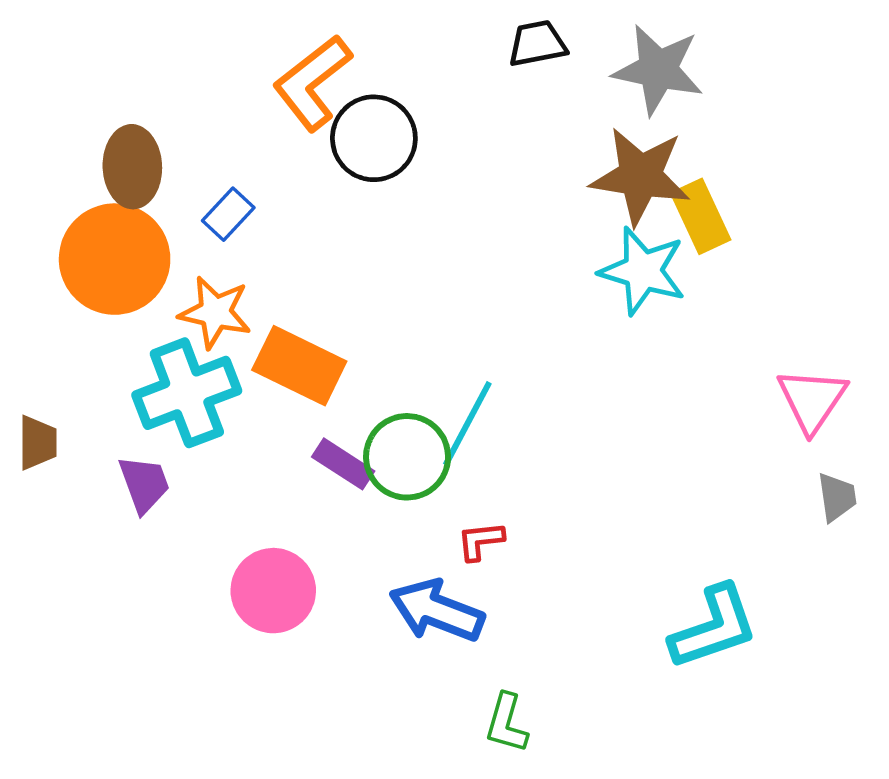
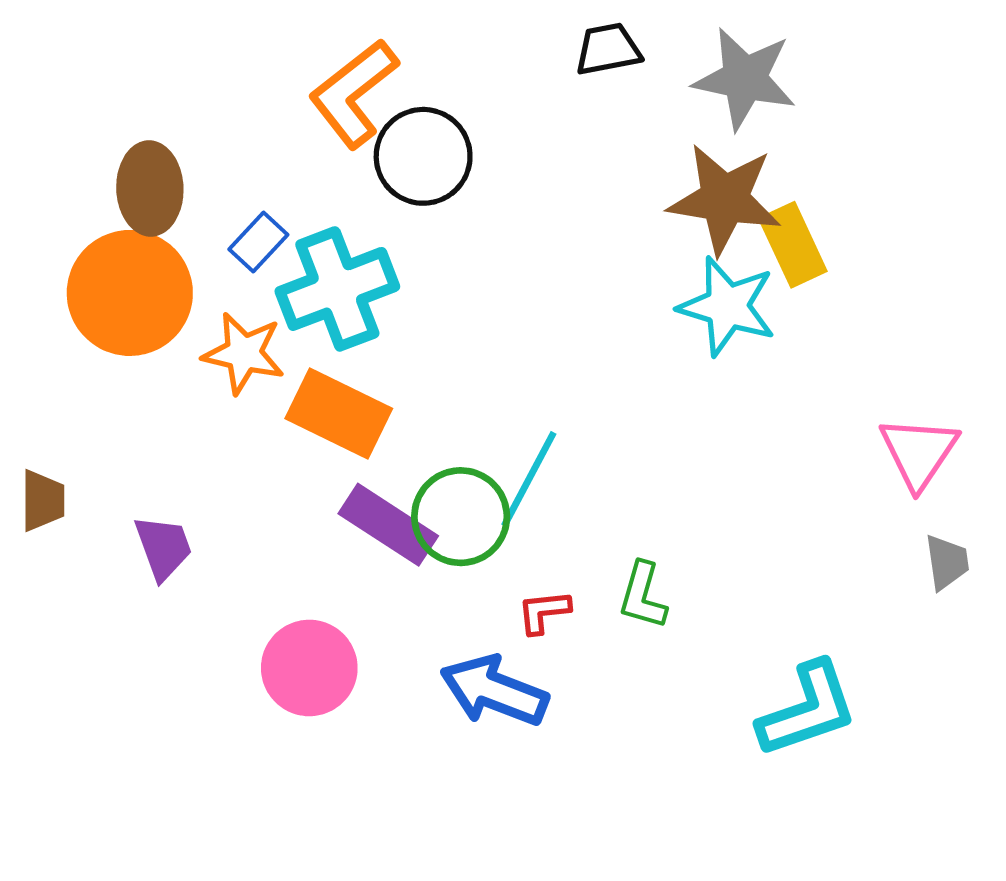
cyan cross: (187, 393) -> (337, 289), moved
purple rectangle: (343, 464) -> (388, 525), size x1.4
green L-shape: (506, 723) -> (643, 596), moved

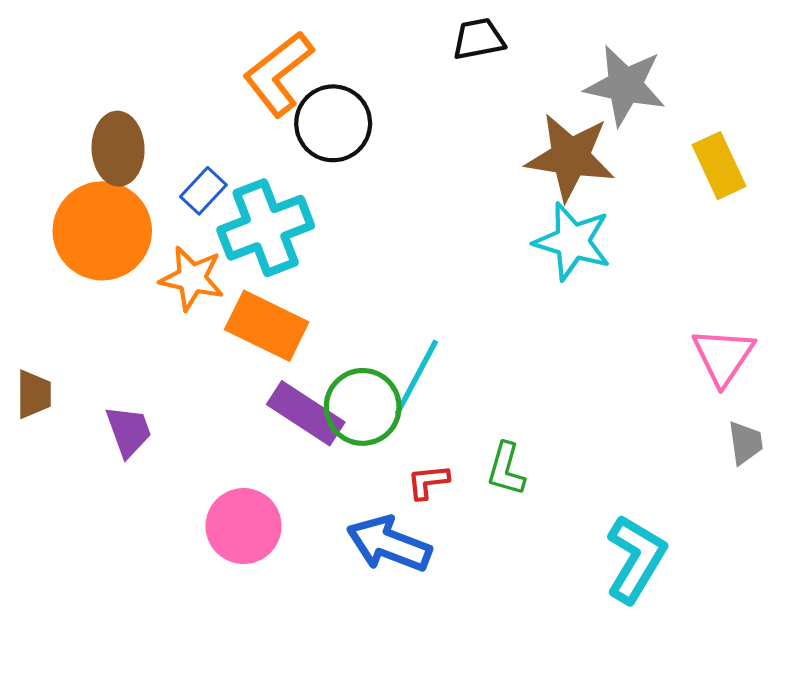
gray star: (745, 79) -> (625, 85), moved
yellow rectangle: (793, 245) -> (719, 166), moved
cyan L-shape: (808, 710) -> (636, 559), turned -40

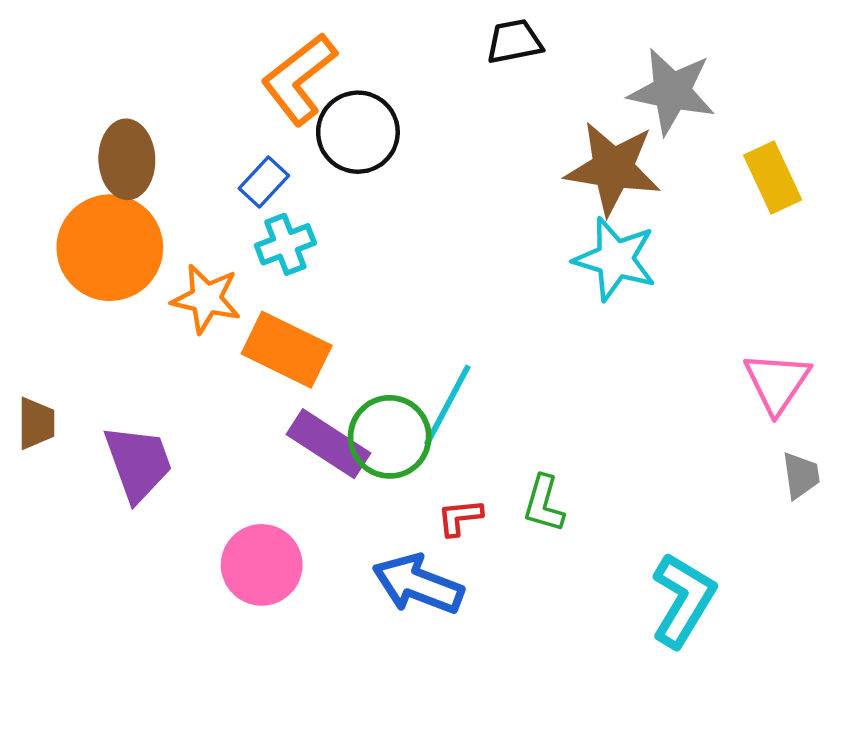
blue rectangle: (203, 191) -> (264, 182), moved
cyan cross: (266, 228) -> (285, 244), size x0.6
purple trapezoid: (129, 431) -> (138, 463), size x1.4

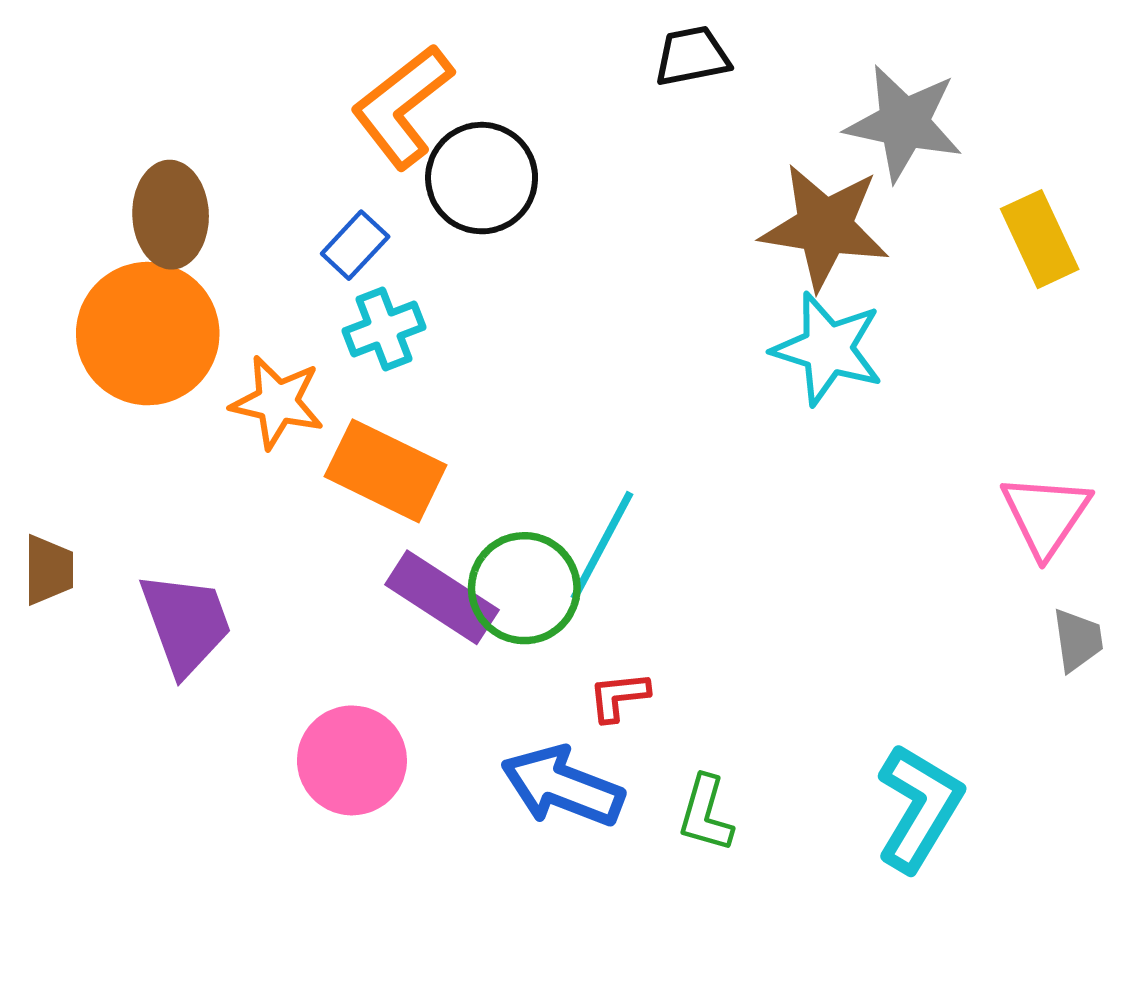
green L-shape: (544, 504) -> (706, 814), moved

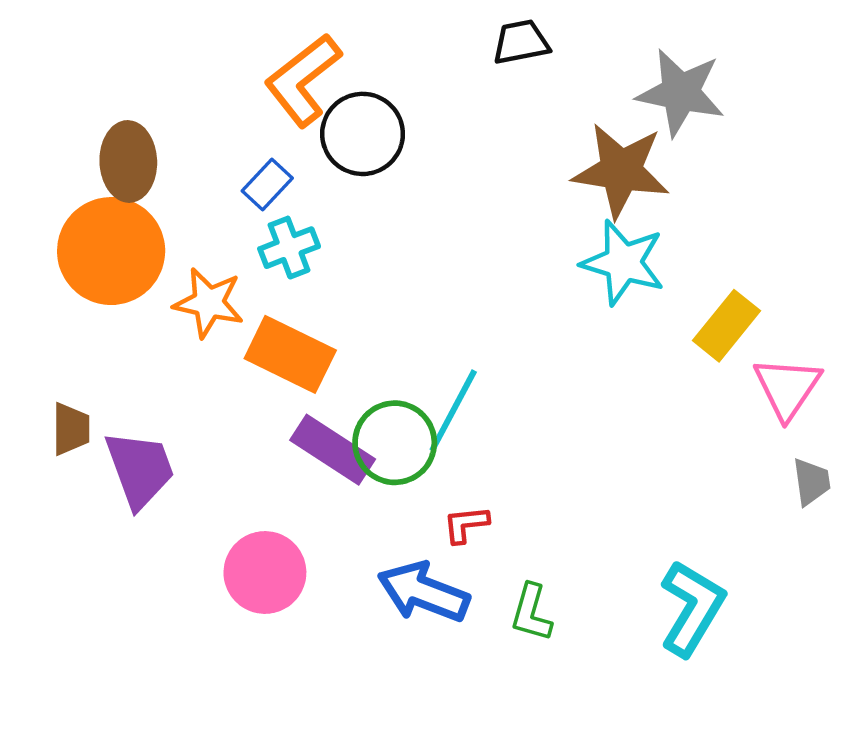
yellow rectangle: (1040, 239) -> (726, 326), moved, turned 64
brown trapezoid: (49, 570) -> (71, 429), moved

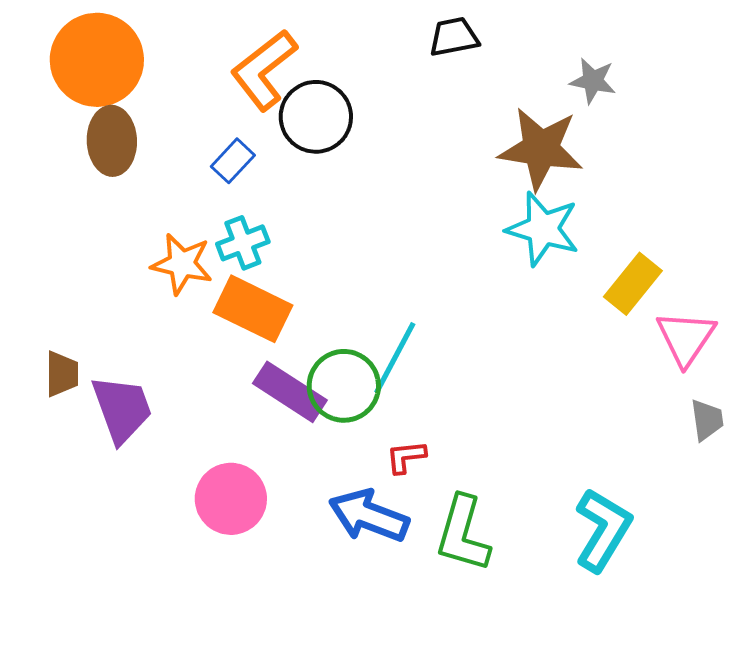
gray star: (681, 93) -> (593, 81), size x0.6
cyan cross: (289, 248) -> (243, 243), moved
orange circle: (111, 251) -> (97, 60), moved
green L-shape: (531, 613) -> (463, 534), size x1.5

